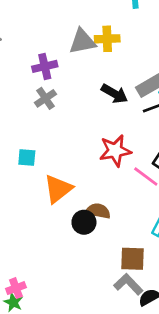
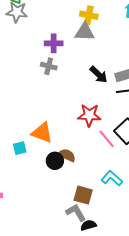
yellow cross: (107, 39) -> (89, 15), moved
gray cross: (45, 98) -> (49, 66), turned 35
cyan square: (27, 157) -> (20, 148), moved, turned -32
orange triangle: (58, 189) -> (42, 133), turned 45

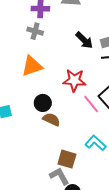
orange triangle: (42, 133) -> (32, 66), moved, turned -40
black circle: (55, 161) -> (43, 103), moved

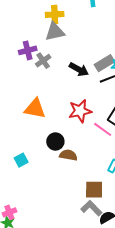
gray cross: (35, 31) -> (43, 61), moved, turned -35
orange triangle: (32, 66) -> (35, 108), turned 45

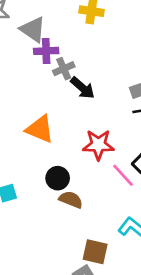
gray triangle: (55, 32) -> (33, 30), moved, turned 35
black arrow: (79, 69) -> (83, 88), moved

